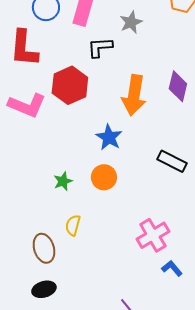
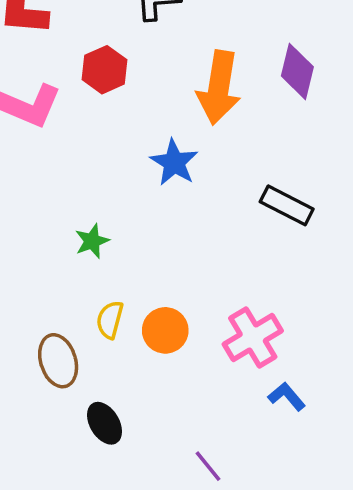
red hexagon: (70, 85) -> (105, 70), size x0.7
orange circle: (104, 177) -> (165, 330), moved
black ellipse: (44, 289) -> (105, 423), moved, turned 75

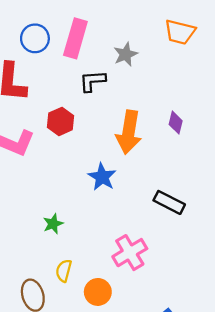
purple diamond: (297, 71) -> (176, 123), size x0.7
orange circle: (165, 330) -> (98, 292), moved
pink cross: (253, 338) -> (130, 253), moved

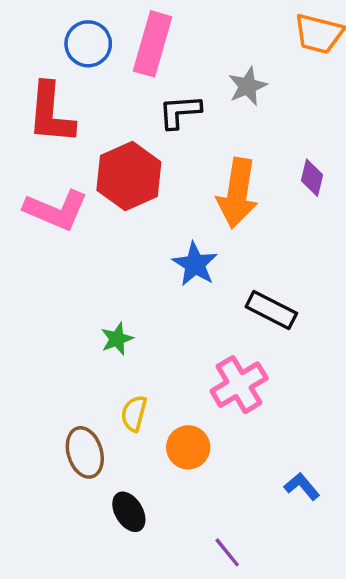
gray star: (126, 54) -> (248, 86), moved
red hexagon: (61, 121) -> (129, 176), size x1.5
black rectangle: (169, 202) -> (271, 310), moved

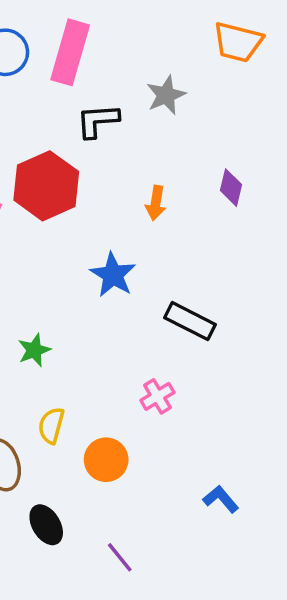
orange arrow: (237, 193) -> (156, 203), size x0.5
pink cross: (239, 385) -> (157, 396), size x0.6
purple line: (227, 552) -> (120, 557), moved

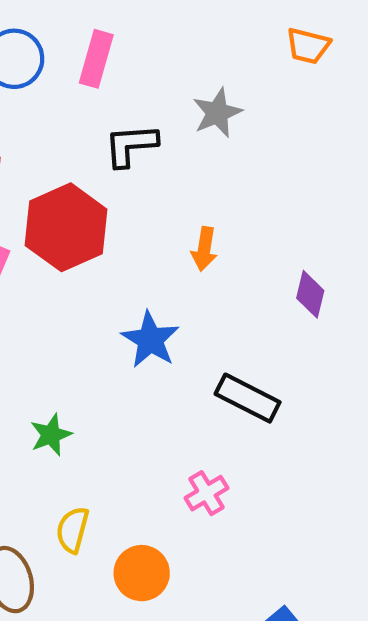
orange trapezoid: (238, 42) -> (308, 46), size x0.7
pink rectangle: (70, 52) -> (96, 59), size x0.7
purple diamond: (231, 188) -> (310, 294), moved

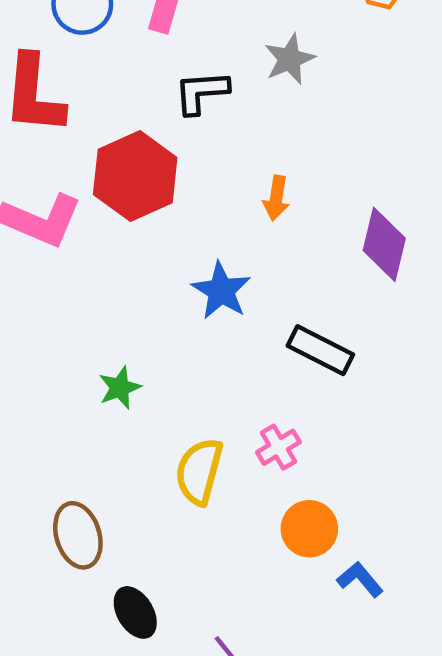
purple diamond: (310, 294) -> (384, 244), size x1.5
yellow semicircle: (72, 530) -> (199, 471), moved, size x1.4
orange circle: (142, 573) -> (309, 529), moved

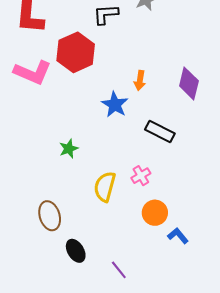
orange arrow: (276, 198) -> (140, 80), moved

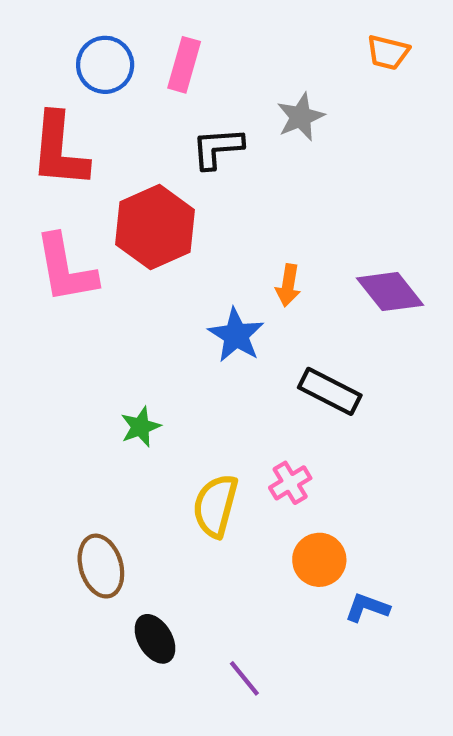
pink L-shape: (33, 72) -> (66, 269), turned 57
purple diamond: (189, 83) -> (390, 292), turned -52
blue L-shape: (178, 236) -> (367, 608), turned -30

